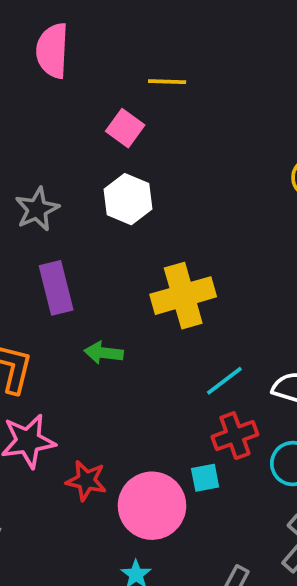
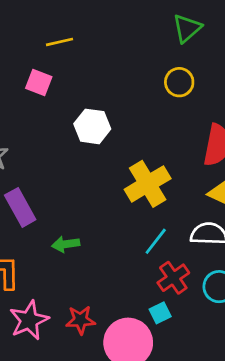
white hexagon: (128, 199) -> (92, 126), moved
yellow cross: (183, 296) -> (148, 184), moved
red star: (86, 481) -> (80, 320), moved

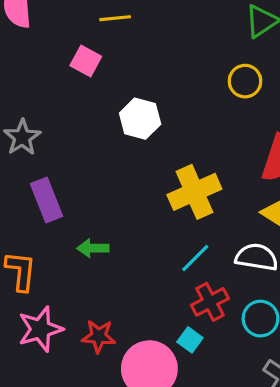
cyan square: (160, 313) -> (190, 340), turned -35

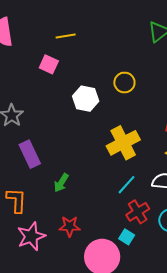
yellow circle: (245, 81) -> (124, 83), moved
green arrow: (93, 248) -> (61, 183), turned -54
red star: (99, 336) -> (70, 226), moved

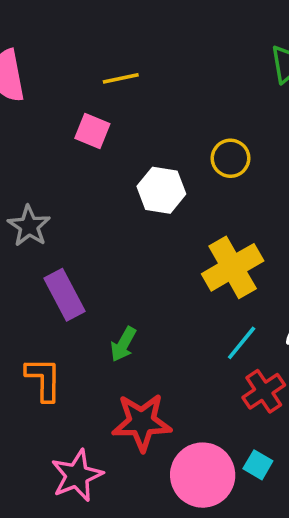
red star: (70, 226) -> (142, 422), size x1.5
pink star: (31, 236) -> (77, 475), moved
cyan square: (127, 237) -> (258, 465), moved

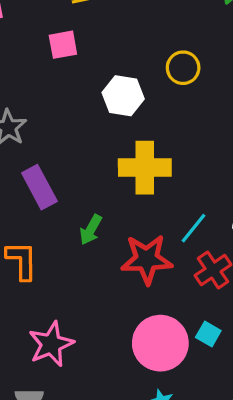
pink square: (92, 131) -> (63, 45), turned -32
yellow cross: (233, 267) -> (145, 168), moved, turned 30
red star: (142, 422) -> (147, 259), moved

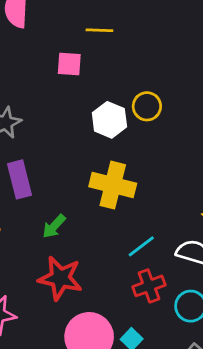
yellow circle: (183, 68) -> (147, 106), moved
red star: (147, 259) -> (60, 278), moved

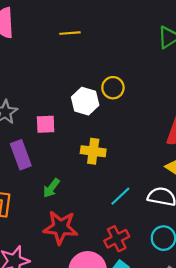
pink square: (69, 64) -> (46, 124), moved
yellow cross: (113, 185) -> (93, 151), size x0.7
red cross: (149, 286) -> (117, 239), moved

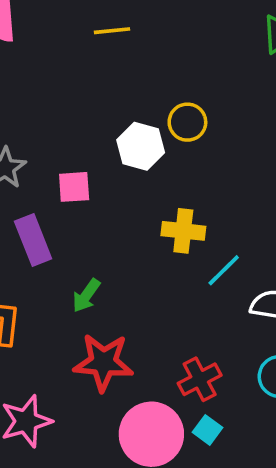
yellow cross: (93, 151) -> (183, 231), moved
cyan line: (120, 196) -> (224, 270), moved

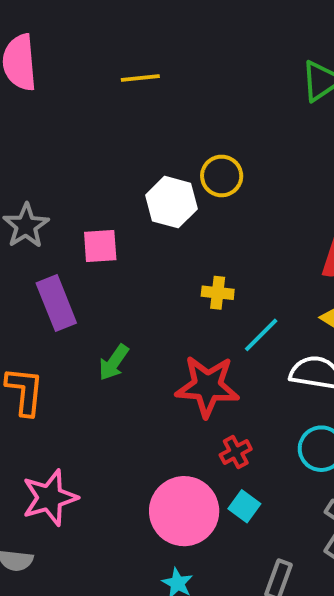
yellow cross: (183, 231) -> (218, 293), size x0.7
red star: (103, 362) -> (207, 386), moved
red cross: (200, 379) -> (236, 452), size x0.7

